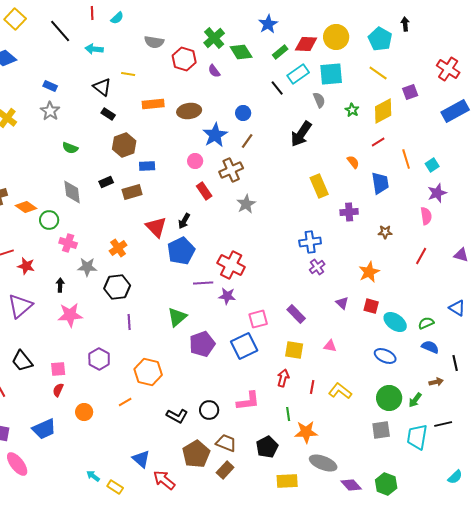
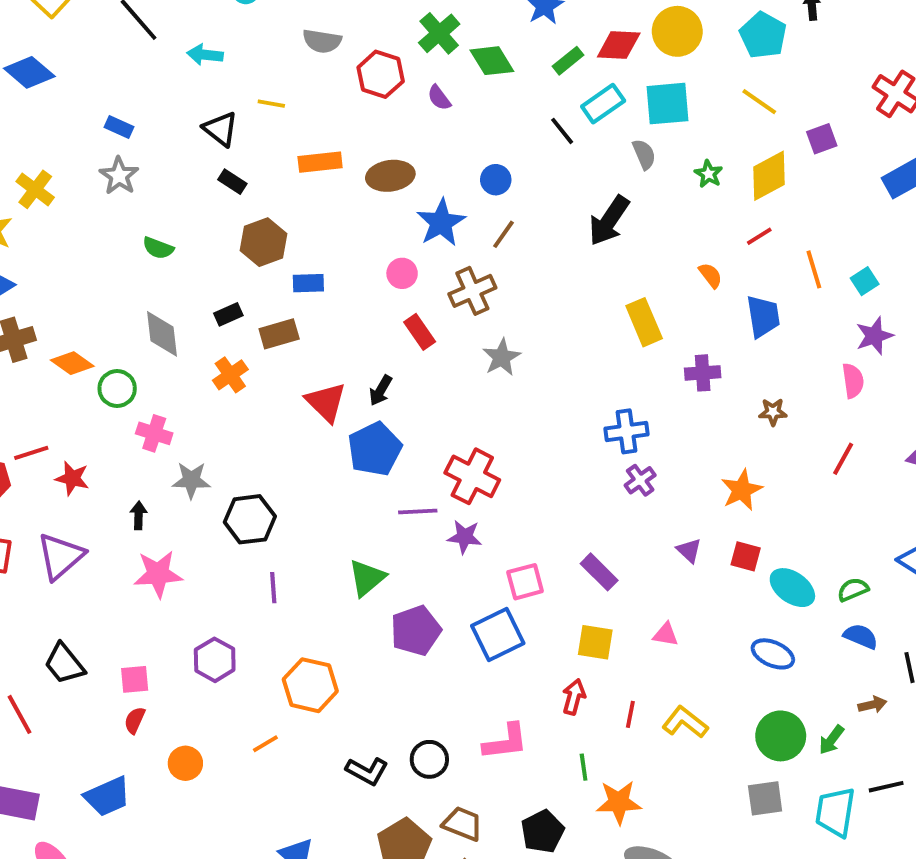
orange cross: (118, 248) -> (230, 375), moved

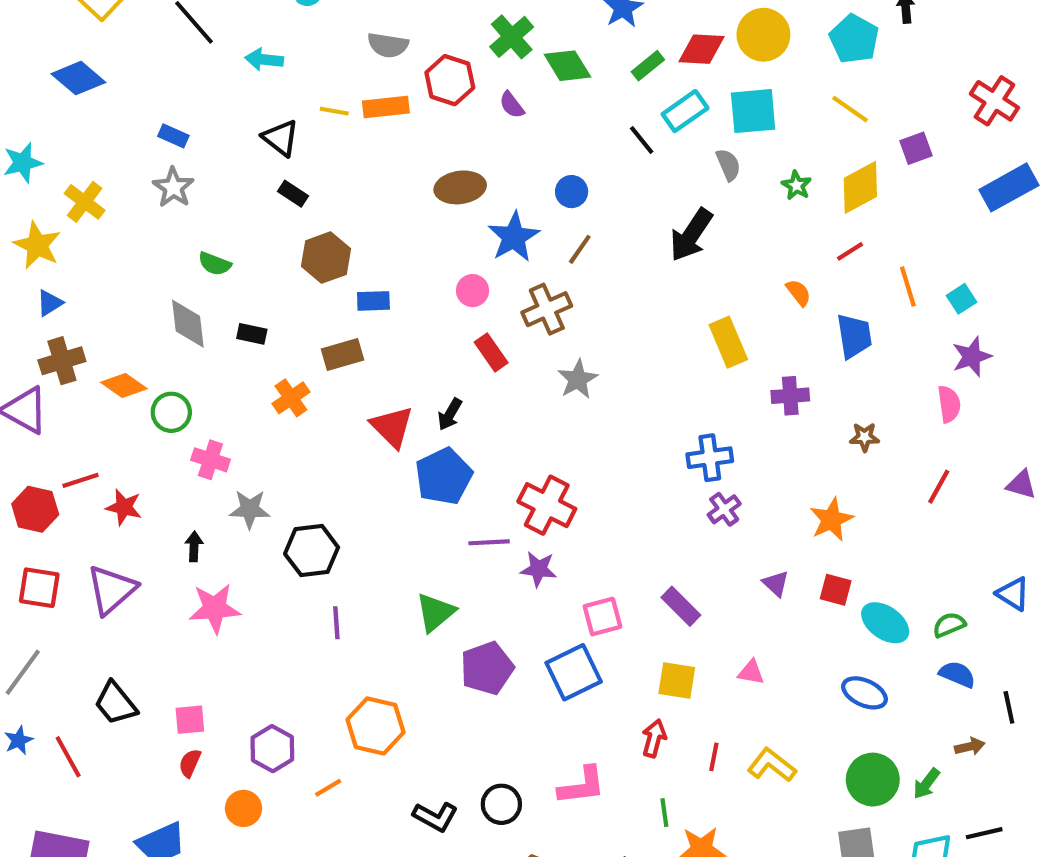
orange rectangle: (320, 162) -> (386, 107), moved
black rectangle: (228, 314) -> (252, 334), moved, turned 36
gray diamond: (162, 334) -> (188, 324), moved
purple hexagon: (215, 660) -> (272, 749), moved

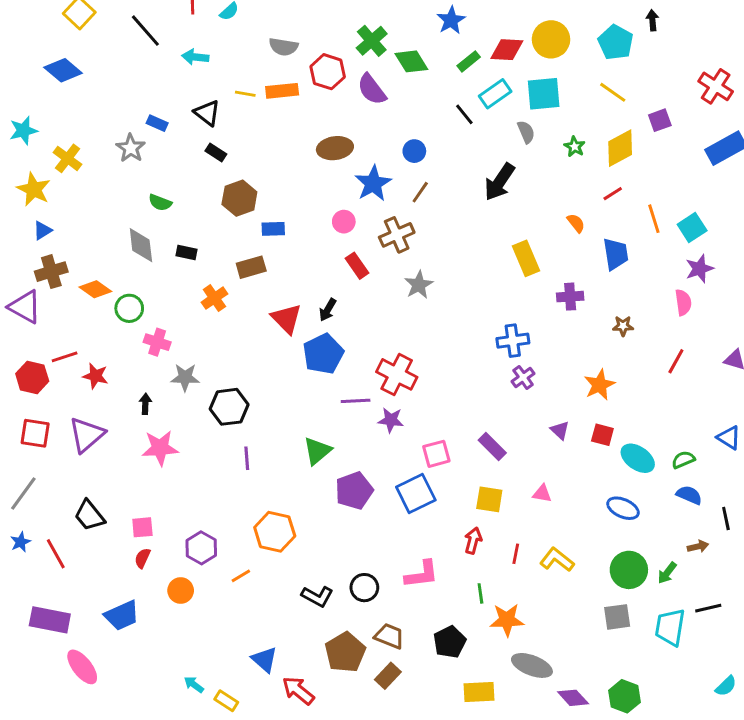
purple semicircle: (512, 105) -> (372, 89), size x1.6
blue rectangle: (173, 136) -> (157, 123), moved
cyan square: (961, 299) -> (692, 227), size x1.4

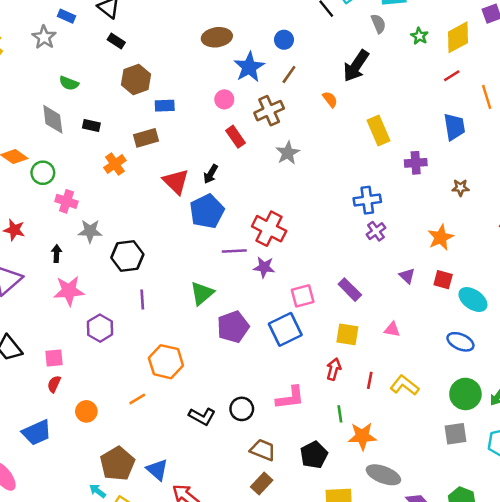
orange semicircle: (576, 223) -> (330, 99), moved
purple hexagon: (201, 548) -> (100, 328), moved
brown pentagon: (345, 652) -> (117, 464), moved

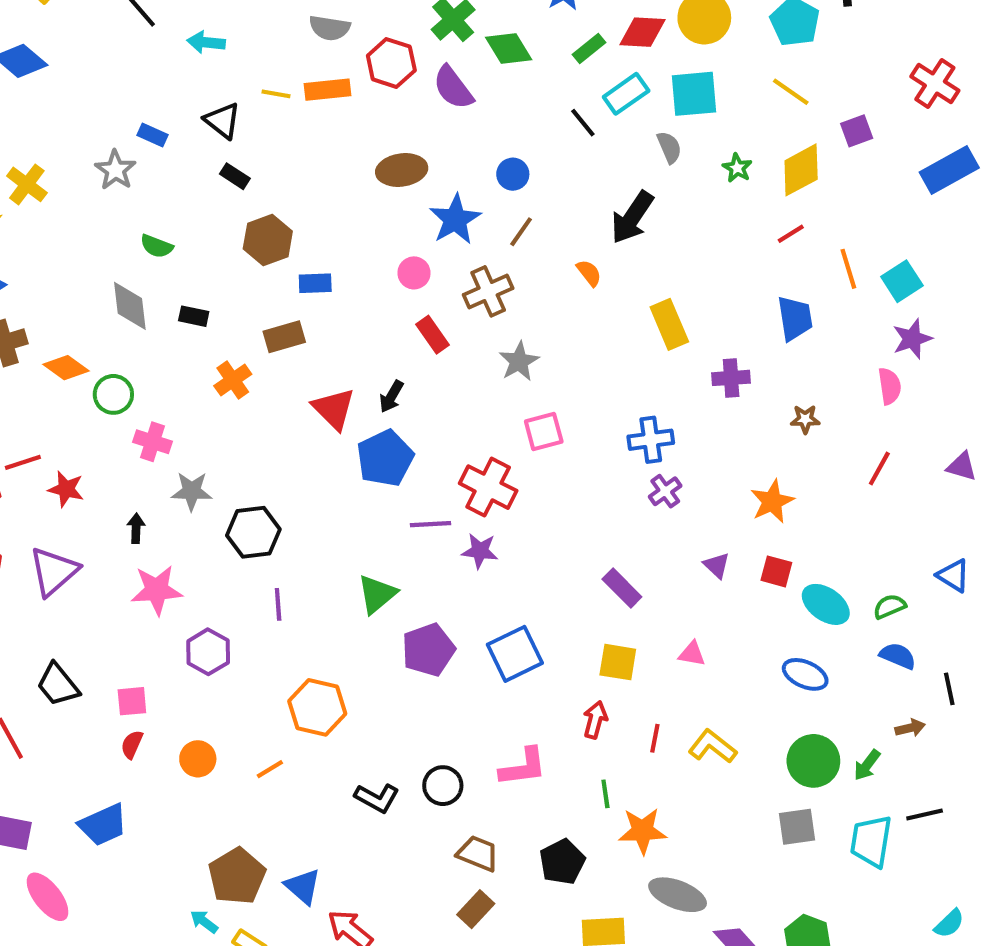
pink square: (303, 296) -> (544, 431), moved
orange circle: (86, 411) -> (198, 759), moved

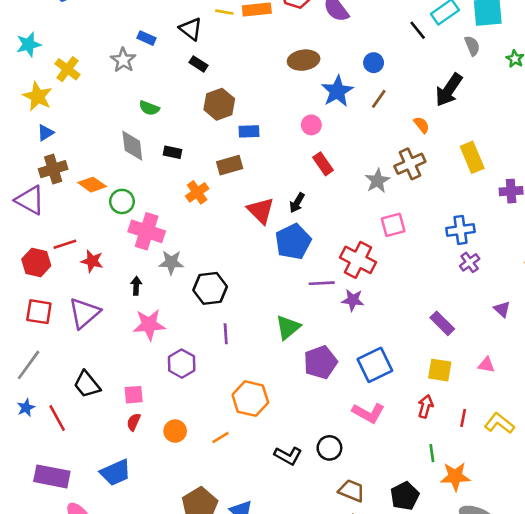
brown cross: (488, 291) -> (410, 164), moved
pink cross: (153, 442) -> (147, 231), size x1.5
pink L-shape: (523, 767) -> (368, 413), moved, turned 36

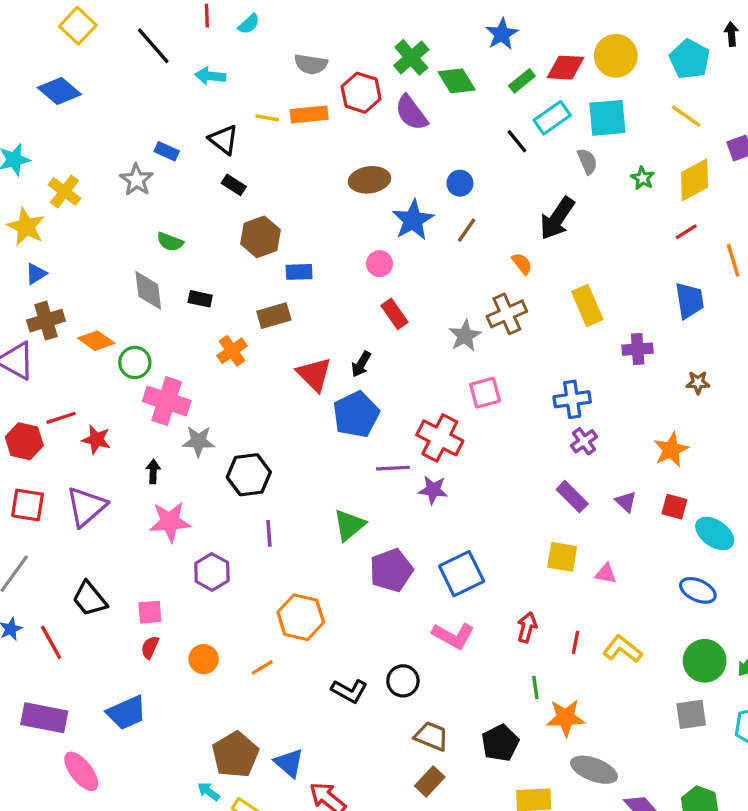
purple rectangle: (442, 323) -> (572, 497), moved
yellow square: (440, 370) -> (562, 557), moved

